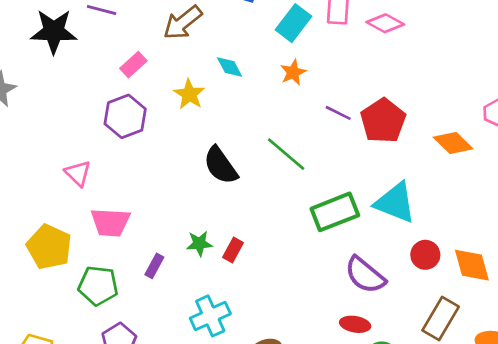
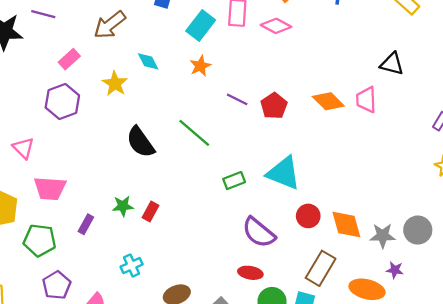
red pentagon: (383, 121) -> (274, 106), size x0.7
orange diamond: (453, 143) -> (328, 101), moved
green rectangle: (335, 212) -> (234, 181), size x0.6
cyan cross: (210, 316) -> (132, 266), size x0.7

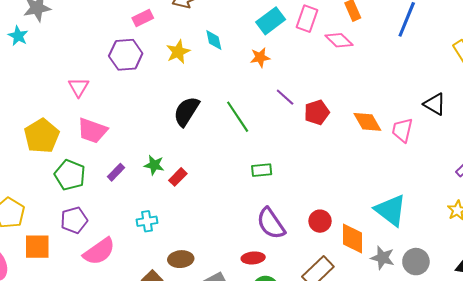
black semicircle: (140, 142) -> (186, 111), turned 52
cyan triangle: (284, 173) -> (391, 210), moved
red ellipse: (250, 273) -> (253, 258), turned -30

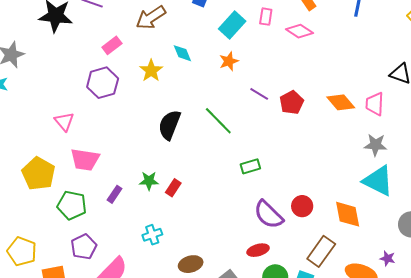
pink rectangle: (307, 19) -> (266, 17), size x0.7
red circle: (320, 221) -> (302, 206), moved
gray star: (383, 258) -> (376, 145), moved

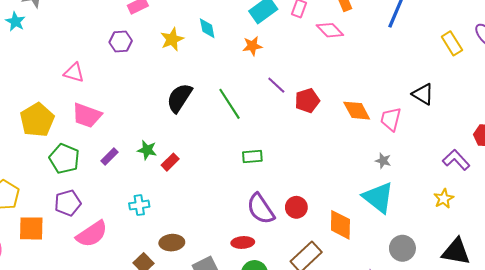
purple hexagon: (103, 83) -> (121, 41), size x0.7
pink triangle: (64, 121) -> (74, 73), turned -45
gray star: (376, 145) -> (383, 161), size x0.7

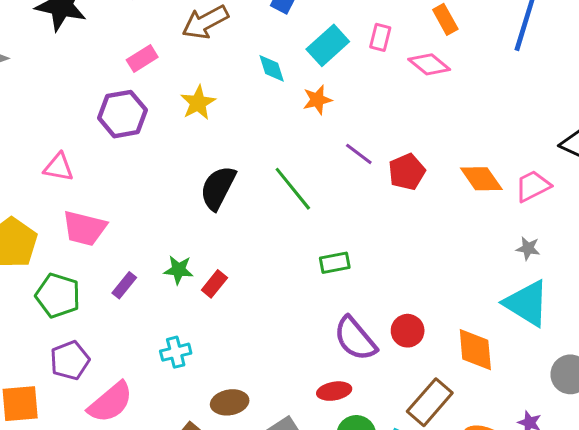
cyan diamond: (207, 28) -> (272, 68), moved
purple hexagon: (121, 41) -> (122, 114), size x1.4
pink trapezoid: (391, 119) -> (533, 186), turned 55

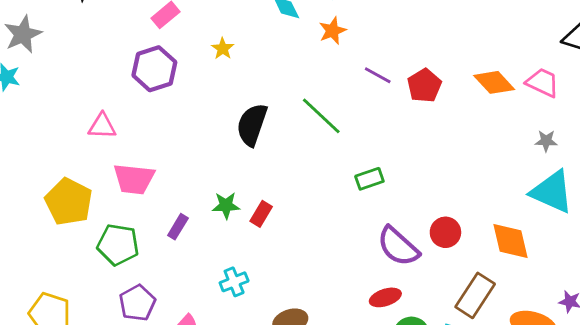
yellow star: (198, 103) -> (223, 49), size x0.7
pink trapezoid: (533, 186) -> (543, 83), turned 60

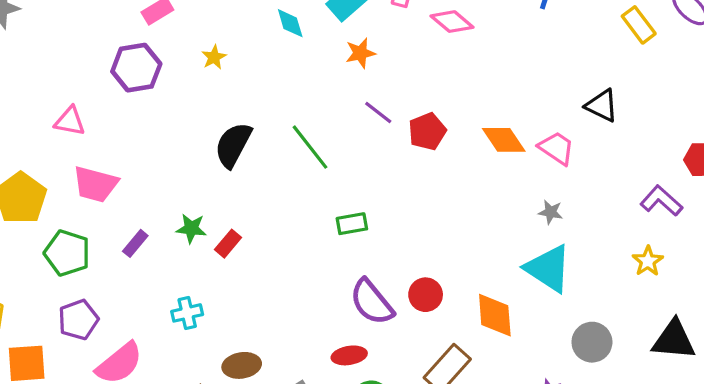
orange star: (332, 31) -> (360, 53), moved

